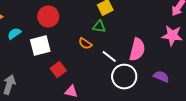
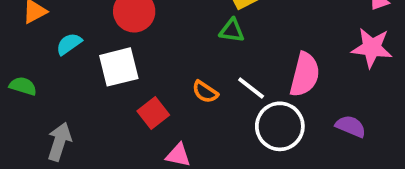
orange semicircle: (85, 44) -> (205, 92), moved

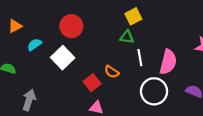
white square: (119, 67) -> (63, 58), turned -30
white line: (251, 88) -> (140, 58), moved, turned 42
red square: (153, 113) -> (92, 83), moved

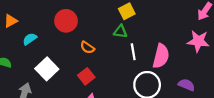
white square: (63, 58) -> (47, 69), moved
orange semicircle: (112, 72) -> (87, 48), moved

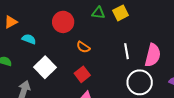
green triangle: (120, 32) -> (98, 13), moved
cyan semicircle: (30, 39) -> (29, 39), turned 56

